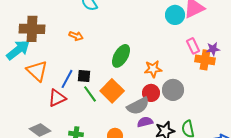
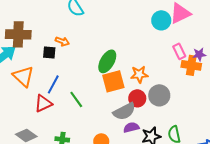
black square: (84, 76) -> (49, 52), moved
orange square: (112, 91) -> (113, 81), moved, turned 30

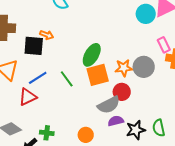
black square: (49, 52) -> (34, 46), size x1.5
blue line: (53, 84) -> (38, 78), turned 30
gray circle: (159, 95) -> (144, 67), moved
green line: (76, 99) -> (67, 79), moved

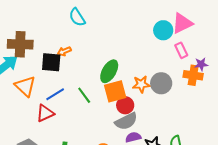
orange arrow: (47, 35) -> (64, 51), turned 136
pink rectangle: (164, 45) -> (181, 50), moved
red circle: (122, 92) -> (125, 105), moved

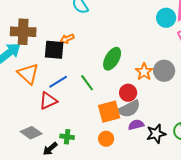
orange star: (141, 84) -> (144, 72), turned -30
orange square: (115, 91) -> (109, 112), moved

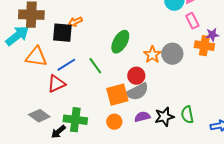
orange triangle: (28, 74) -> (36, 57), turned -35
purple semicircle: (136, 125) -> (142, 117), moved
green cross: (67, 137) -> (75, 120), size x1.6

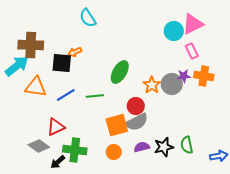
purple star: (212, 35) -> (184, 76), moved
green line: (95, 66) -> (95, 96), turned -60
red triangle: (56, 84) -> (56, 127), moved

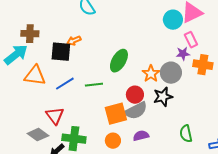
brown cross: (31, 45) -> (30, 34), size x0.7
purple star: (184, 76) -> (183, 54), moved
red triangle: (56, 127) -> (55, 116), turned -42
black star: (164, 147) -> (163, 97), moved

